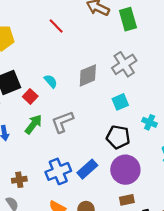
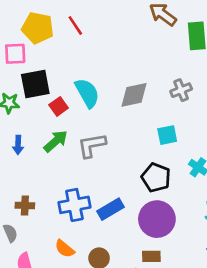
red line: (56, 26) -> (75, 25), moved
gray cross: (124, 64) -> (181, 90), size x0.7
cyan semicircle: (51, 81) -> (87, 93), size x1.6

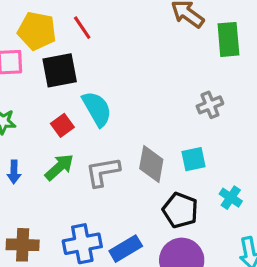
black square: (35, 84) -> (60, 70), moved
gray diamond: (134, 95) -> (151, 164), moved, turned -68
brown cross: (25, 206) -> (23, 245), size x1.4

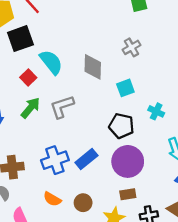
gray diamond: (151, 164) -> (93, 67), moved

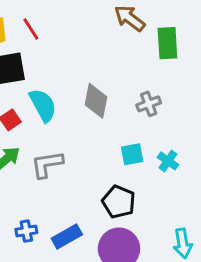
gray diamond: (93, 67) -> (96, 101), moved
cyan cross: (156, 111) -> (168, 161), moved
blue cross: (55, 160) -> (26, 231), size x0.6

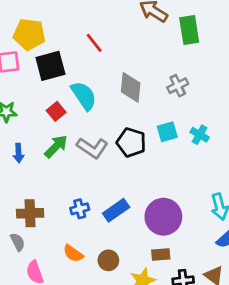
red line: (31, 29) -> (94, 43), moved
gray L-shape: (47, 164) -> (92, 148), turned -132
black pentagon: (119, 202) -> (131, 142), moved

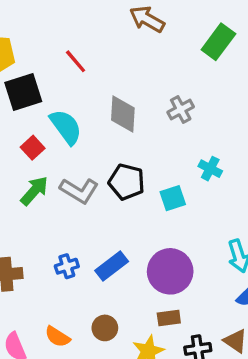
green rectangle: (189, 30) -> (218, 42), moved, turned 48
cyan square: (167, 132) -> (173, 198), moved
orange semicircle: (73, 253) -> (57, 337), moved

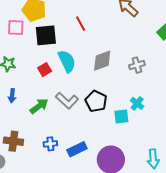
gray diamond: (123, 114) -> (102, 61), turned 55
cyan cross: (210, 169) -> (137, 103), moved
green arrow: (34, 191) -> (39, 106), moved

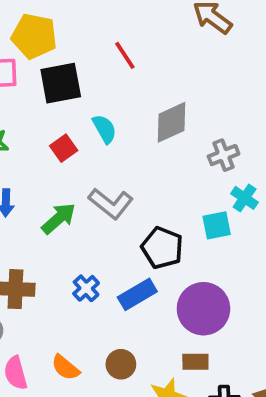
cyan semicircle: (67, 61) -> (104, 129), size x0.7
gray cross: (137, 65) -> (224, 155), moved
black pentagon: (96, 101) -> (162, 248), moved
blue cross: (50, 144) -> (86, 288), turned -32

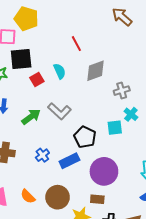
red line: (125, 55) -> (76, 44), moved
black square: (61, 83) -> (21, 59), moved
brown circle: (121, 364) -> (58, 197), size x1.5

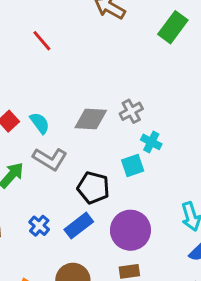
red line: (76, 44) -> (42, 41), moved
cyan semicircle: (60, 71) -> (40, 123), moved
gray diamond: (96, 71) -> (91, 119), moved, turned 35

